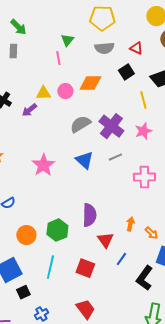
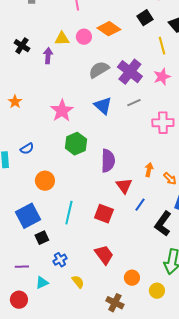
orange diamond: (90, 83) -> (109, 29), turned 35
purple arrow: (29, 110) -> (48, 56), turned 133
green hexagon: (57, 230) -> (76, 144), moved

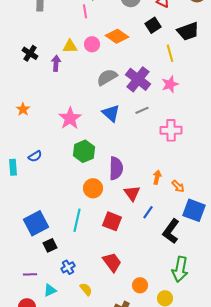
orange circle: (45, 181) -> (93, 188), moved

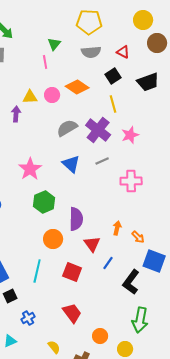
yellow line: (170, 53) -> (113, 104), moved
yellow semicircle: (86, 289) -> (54, 347), moved

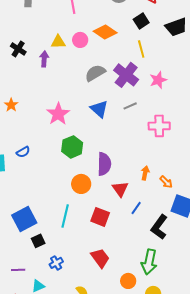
green arrow: (140, 320) -> (149, 262), moved

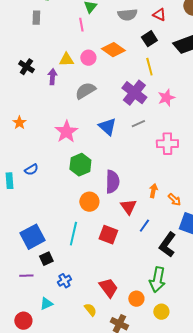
gray semicircle: (95, 73) -> (85, 91), moved
red trapezoid: (100, 258) -> (108, 288), moved
purple line: (18, 270) -> (26, 276), moved

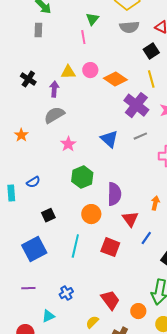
orange diamond: (113, 50) -> (115, 79), moved
gray semicircle: (85, 91) -> (54, 115), moved
pink star: (66, 132) -> (68, 144), size x0.7
black square: (46, 259) -> (48, 215), moved
yellow semicircle: (90, 310) -> (92, 322), turned -96

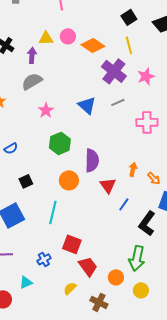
red square: (110, 247) -> (72, 244), moved

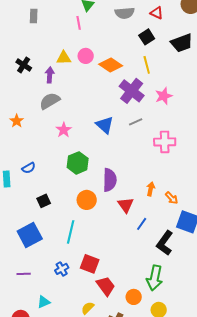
blue cross: (44, 259) -> (62, 269), moved

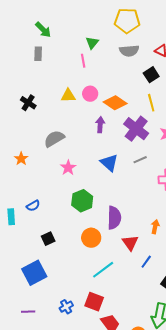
purple arrow: (50, 75) -> (100, 125), moved
cyan line: (71, 232) -> (103, 270), moved, turned 40

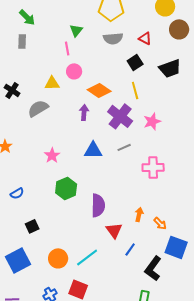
pink circle: (90, 94) -> (74, 71), moved
gray semicircle: (54, 139) -> (38, 108), moved
blue triangle: (109, 163) -> (93, 150), turned -42
orange circle: (91, 238) -> (58, 258), moved

